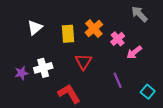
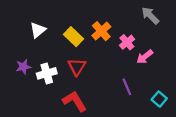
yellow rectangle: (68, 34) -> (73, 37), turned -42
red triangle: (84, 62) -> (77, 67), moved
purple star: (21, 73) -> (23, 67), moved

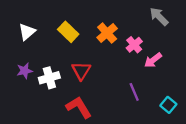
white triangle: (38, 30) -> (27, 32), moved
yellow rectangle: (73, 37) -> (68, 32), moved

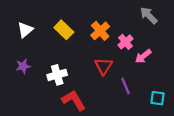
red triangle: (81, 71) -> (103, 66), moved
white cross: (49, 78) -> (57, 75), moved
cyan square: (168, 105) -> (158, 98), turned -32

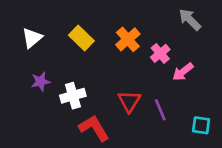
purple star: (23, 66) -> (41, 82), moved
red triangle: (103, 66) -> (129, 101), moved

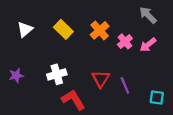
pink arrow: (183, 72) -> (148, 45), moved
purple star: (41, 82) -> (16, 76), moved

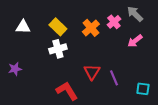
white triangle: (25, 29) -> (23, 27), turned 42
pink cross: (125, 41) -> (114, 22), moved
white cross: (57, 74) -> (58, 49), moved

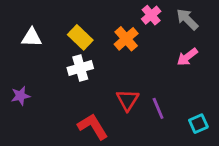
pink cross: (114, 22) -> (151, 15), moved
cyan square: (143, 89) -> (198, 124), turned -32

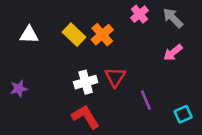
orange cross: (126, 39) -> (102, 35), moved
white cross: (80, 68) -> (86, 82), moved
red triangle: (128, 100) -> (115, 77), moved

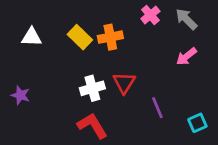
orange cross: (102, 35) -> (110, 37), turned 30
purple star: (19, 89) -> (20, 95), turned 30

